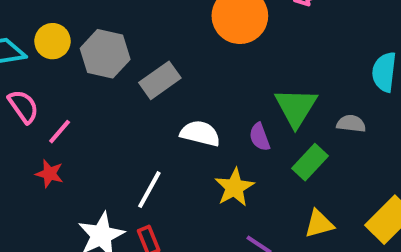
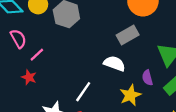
gray rectangle: (160, 80) -> (128, 35), moved
purple semicircle: (260, 137) -> (147, 78), moved

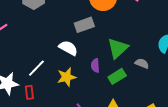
yellow star: (130, 95) -> (67, 77), moved

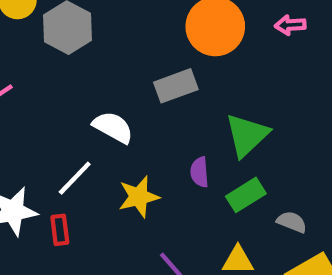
white semicircle: (68, 48) -> (113, 127), moved
gray semicircle: (142, 63) -> (292, 222), moved

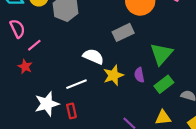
white line: (75, 178) -> (76, 84), turned 30
yellow star: (139, 197) -> (113, 75), moved

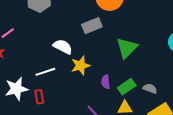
purple semicircle: (139, 75) -> (106, 82), moved
green rectangle: (164, 84) -> (127, 87), moved

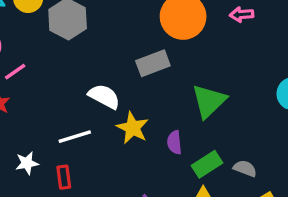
yellow star: (80, 66) -> (133, 128), turned -30
purple semicircle: (106, 82) -> (174, 142), moved
white star: (16, 89) -> (27, 163), size x0.6

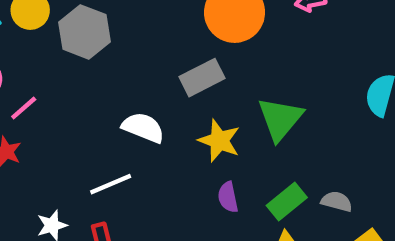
yellow star: (133, 128) -> (219, 141), moved
purple semicircle: (174, 142) -> (228, 197), moved

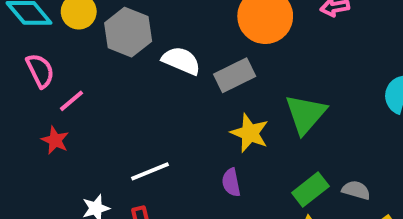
white semicircle: (143, 128) -> (181, 61), moved
purple semicircle: (228, 197) -> (231, 182), moved

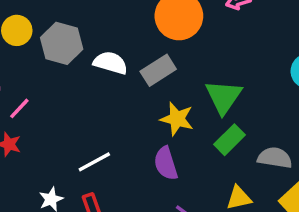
purple semicircle: (231, 182) -> (166, 163), size x1.4
green rectangle: (310, 189) -> (230, 140), moved
gray semicircle: (356, 190) -> (275, 158), size x1.4

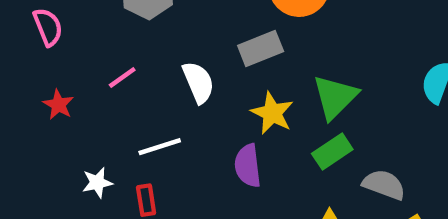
white semicircle: (110, 63) -> (198, 82), moved, turned 40
pink line: (19, 108) -> (122, 78), moved

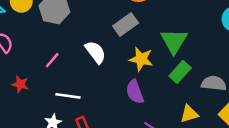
white line: (160, 147) -> (68, 96), moved, turned 40

